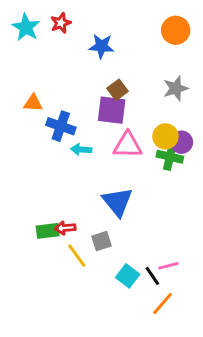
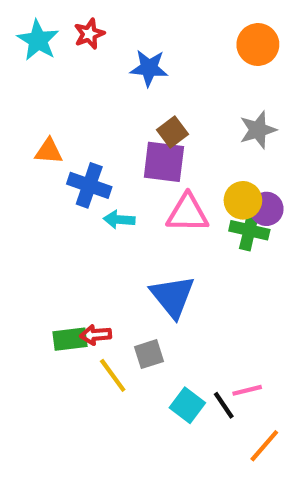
orange line: (163, 304) -> (264, 446), moved

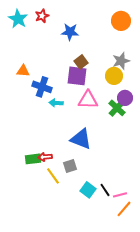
yellow circle: (243, 200) -> (114, 76), moved
green cross: (249, 230) -> (117, 108), turned 30
blue triangle: (172, 296) -> (81, 139), turned -30
pink line: (247, 390) -> (120, 195), moved

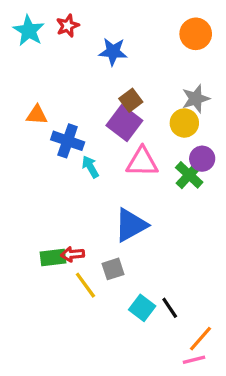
purple square: (77, 76) -> (124, 123), turned 30
cyan arrow: (56, 103) -> (90, 167), turned 56
blue triangle: (81, 139) -> (131, 225), turned -50
pink line: (120, 195) -> (194, 360), moved

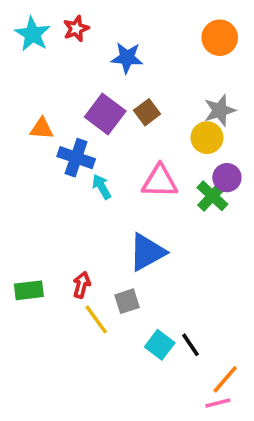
purple square: (124, 123) -> (105, 114), moved
red arrow: (72, 254) -> (82, 285), turned 110
green rectangle: (53, 258) -> (29, 290), moved

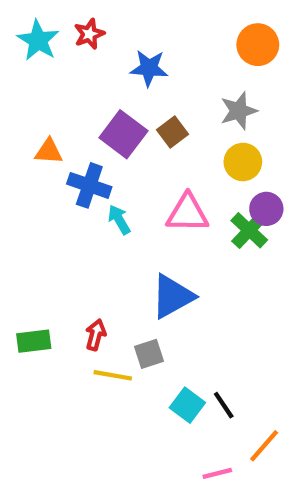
gray star: (220, 110) -> (239, 111), moved
yellow line: (96, 319) -> (113, 375), turned -44
pink line: (218, 403) -> (217, 473), moved

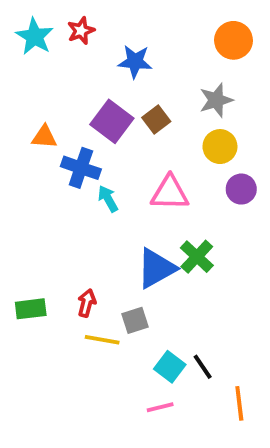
green cross: (249, 230) -> (197, 257), moved
orange line: (264, 446) -> (239, 403), turned -48
pink line: (217, 473) -> (160, 407), moved

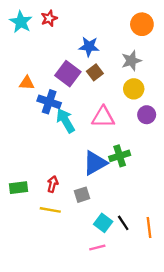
blue star: (135, 62) -> (89, 47), moved
cyan arrow: (108, 199) -> (66, 121), size x1.5
green cross: (197, 257) -> (120, 156), turned 30
yellow line: (102, 340) -> (50, 210), moved
orange line: (239, 403) -> (149, 228), moved

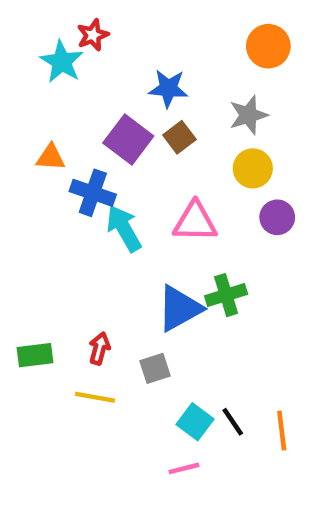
cyan star: (21, 22) -> (62, 62), moved

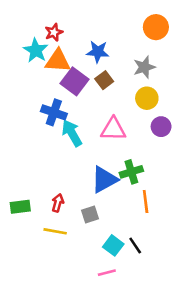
red star: (93, 35) -> (54, 32), moved
cyan star: (62, 62) -> (36, 50), moved
orange triangle: (51, 157) -> (58, 61), moved, size x1.5
orange line: (282, 431) -> (146, 202), moved

